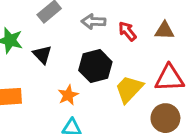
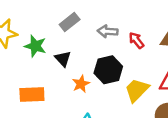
orange star: (68, 95) -> (81, 84), moved

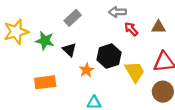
gray arrow: (107, 31) -> (117, 12), moved
yellow trapezoid: (137, 90) -> (135, 72), turned 110

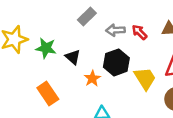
gray arrow: (117, 12) -> (115, 30), moved
gray rectangle: (73, 18) -> (87, 17), moved
orange rectangle: (45, 82) -> (48, 93), turned 65

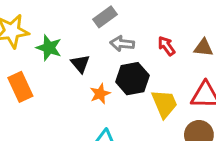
gray arrow: (115, 30) -> (122, 44), moved
orange rectangle: (48, 93) -> (20, 87), moved

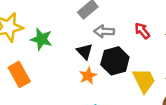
black triangle: (80, 64) -> (85, 51), moved

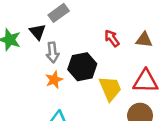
gray arrow: (104, 31) -> (53, 52), moved, turned -102
black triangle: (85, 51) -> (38, 32), moved

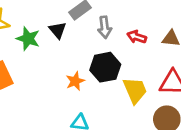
red arrow: (112, 38) -> (137, 37), turned -36
gray arrow: (53, 52) -> (105, 27), moved

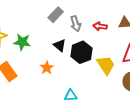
black triangle: (58, 30) -> (60, 45), moved
orange star: (75, 81) -> (47, 68), moved

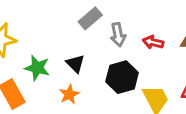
green star: (22, 42) -> (37, 68), moved
black triangle: (60, 45) -> (75, 64), moved

